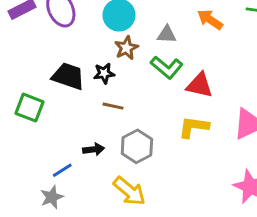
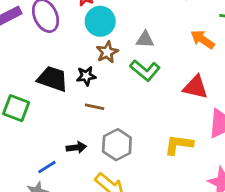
orange arrow: (210, 20) -> (202, 40), moved
red triangle: (200, 85) -> (195, 87), moved
yellow L-shape: (194, 127) -> (179, 145), moved

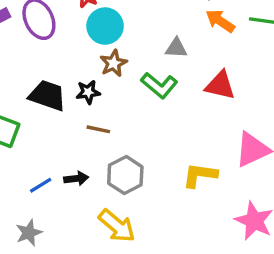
gray triangle: (145, 40) -> (176, 48), moved
orange arrow: (202, 40) -> (220, 21), moved
red triangle: (195, 87) -> (220, 85), moved
blue line: (47, 167) -> (41, 185), moved

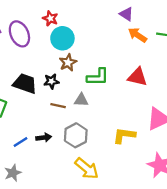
gray triangle: (176, 48) -> (81, 100), moved
green L-shape: (159, 85) -> (98, 77), turned -40
yellow arrow: (117, 226) -> (87, 168), moved

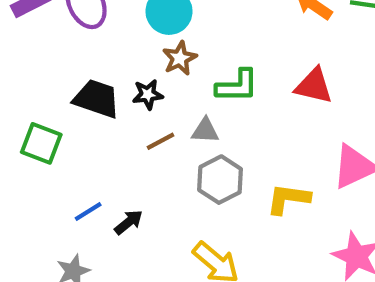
brown line: (58, 106) -> (160, 141), turned -40
gray hexagon: (76, 135) -> (220, 180), moved
black arrow: (44, 138) -> (129, 222), moved, turned -32

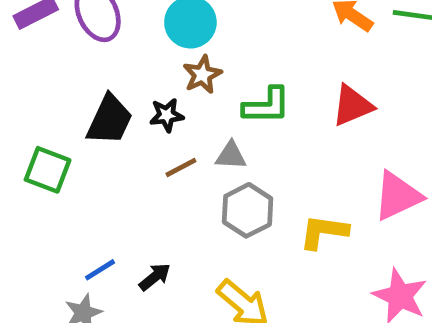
red triangle: (314, 86) -> (352, 106), turned -36
black trapezoid: (97, 99) -> (110, 120), turned 96
blue line: (88, 212) -> (100, 270), moved
black arrow: (129, 222) -> (155, 277), moved

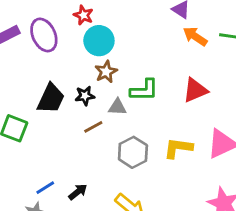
gray triangle: (231, 156) -> (117, 107), moved
yellow L-shape: (324, 232) -> (178, 148), moved

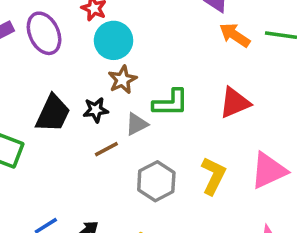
gray triangle: (117, 107) -> (137, 124), turned -30
yellow L-shape: (178, 148) -> (213, 176), turned 108

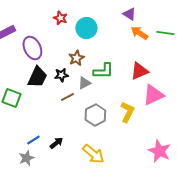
purple ellipse: (44, 33) -> (32, 48), moved
cyan circle: (114, 40) -> (86, 28), moved
pink triangle: (269, 171) -> (153, 95), moved

